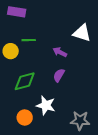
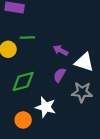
white triangle: (82, 33) -> (84, 62), moved
gray star: (80, 121) -> (82, 92), moved

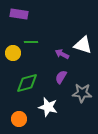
white triangle: (84, 62) -> (83, 45), moved
orange circle: (23, 120) -> (19, 119), moved

